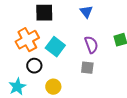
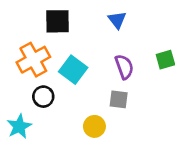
yellow circle: (53, 87) -> (94, 126), moved

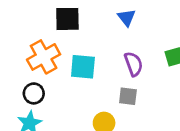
cyan square: (73, 70) -> (83, 67), turned -32
black circle: (43, 97) -> (34, 93), moved

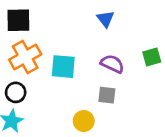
black square: (67, 19) -> (18, 20), moved
purple semicircle: (134, 64) -> (112, 64), turned -45

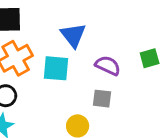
blue triangle: (105, 19) -> (73, 35), moved, size x1.4

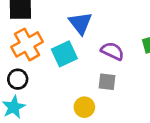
cyan square: (56, 68) -> (64, 54), turned -30

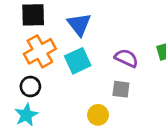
blue triangle: (80, 23) -> (79, 24), moved

